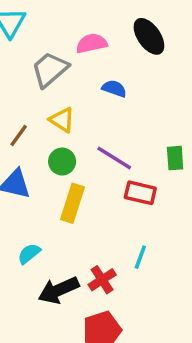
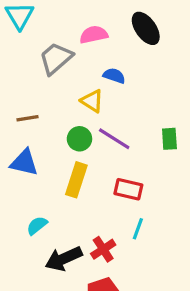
yellow triangle: (62, 120) -> (92, 101), moved
brown line: (19, 135) -> (27, 118), turned 45
green circle: (62, 162) -> (79, 139), moved
red rectangle: (140, 193) -> (128, 189), moved

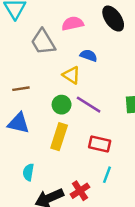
gray trapezoid: (56, 58) -> (43, 42), turned -80
cyan semicircle: (37, 226) -> (28, 172), turned -42

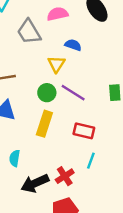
yellow triangle: (71, 75) -> (56, 64), turned 30

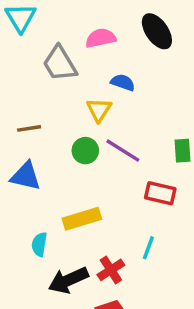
yellow rectangle: (44, 124) -> (82, 219), moved, turned 55
red rectangle: (84, 131) -> (160, 193), moved

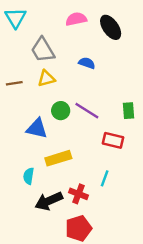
pink semicircle: (101, 38) -> (76, 19), moved
yellow triangle: (99, 110) -> (46, 78), moved, turned 42
brown line: (29, 128) -> (14, 83), moved
blue triangle: (26, 176) -> (37, 128), moved
red cross: (111, 270) -> (78, 194), turned -36

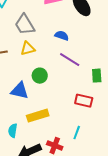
purple line: (87, 111) -> (70, 60), moved

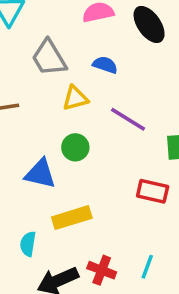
blue semicircle: (62, 36) -> (105, 65), moved
yellow triangle: (28, 49) -> (75, 98), moved
cyan line: (77, 133) -> (147, 267), moved

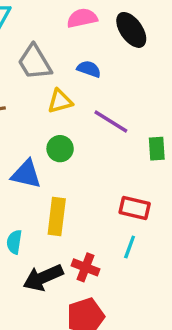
red rectangle: (153, 191) -> (135, 208), moved
yellow rectangle: (72, 218) -> (57, 216), turned -66
cyan line: (147, 267) -> (130, 247), moved

